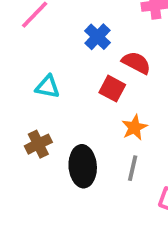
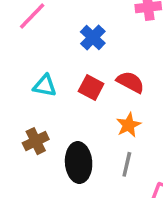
red semicircle: (136, 63) -> (130, 82), moved
red square: (112, 89) -> (91, 87), moved

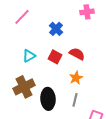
cyan triangle: (45, 86) -> (29, 56), turned -40
brown cross: (36, 141) -> (24, 87), size x1.5

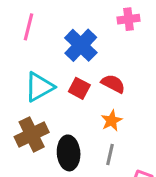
pink line: (22, 17) -> (29, 27), turned -30
blue cross: (56, 29) -> (81, 45), size x1.5
cyan triangle: (29, 56) -> (39, 87), size x1.5

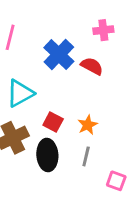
red semicircle: (113, 84) -> (92, 66), moved
red square: (79, 88) -> (53, 122), moved

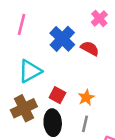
pink cross: (103, 30) -> (99, 18), turned -35

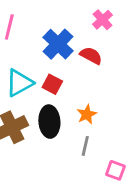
red square: (57, 95) -> (52, 84), moved
black ellipse: (53, 123) -> (49, 122), moved

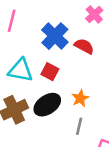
cyan triangle: (19, 83) -> (21, 70), turned 40
black ellipse: (49, 122) -> (47, 105), turned 60

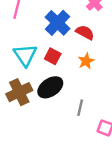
cyan triangle: (21, 70) -> (25, 55), turned 45
orange star: (80, 98) -> (86, 61), moved

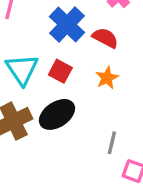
gray line: (80, 108) -> (112, 143), moved

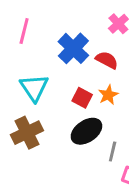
red square: (60, 71) -> (82, 98), moved
black ellipse: (57, 114) -> (86, 131), moved

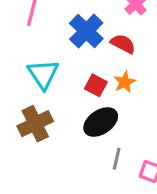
gray line: (113, 152) -> (117, 159), moved

